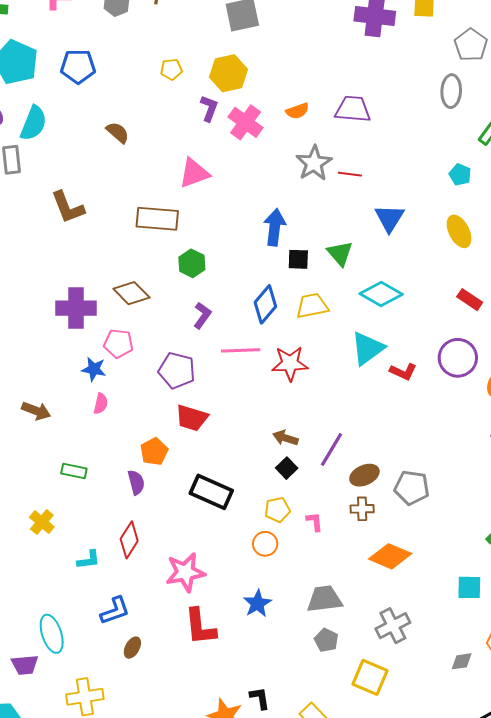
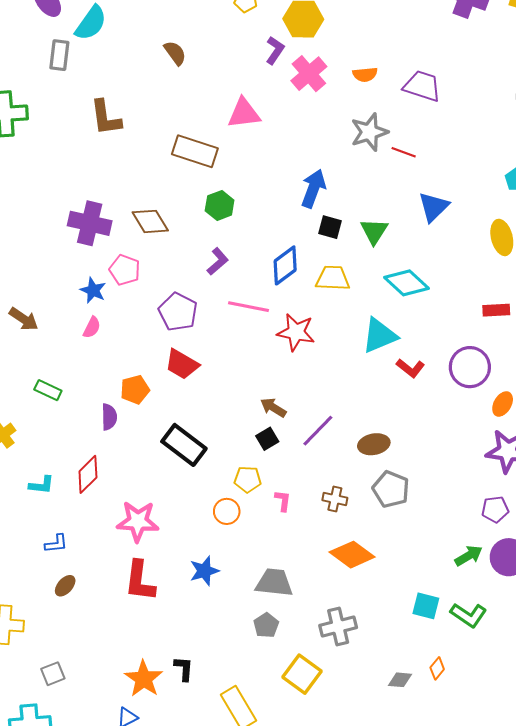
red rectangle: (470, 300) -> (496, 310), turned -50
brown ellipse: (364, 475) -> (374, 444), moved
blue L-shape: (115, 611) -> (56, 544), size x0.7

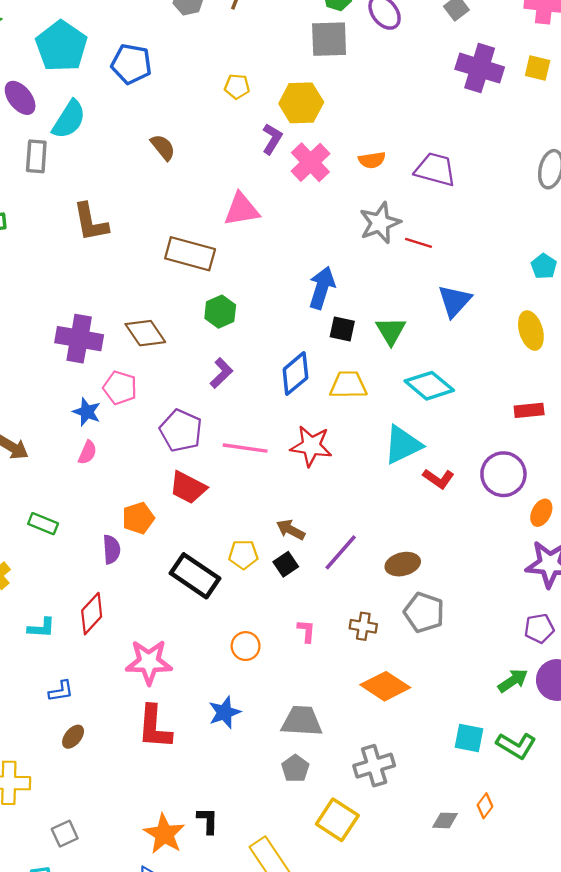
pink line: (248, 307) -> (245, 448), moved
yellow pentagon: (248, 479) -> (243, 555), moved

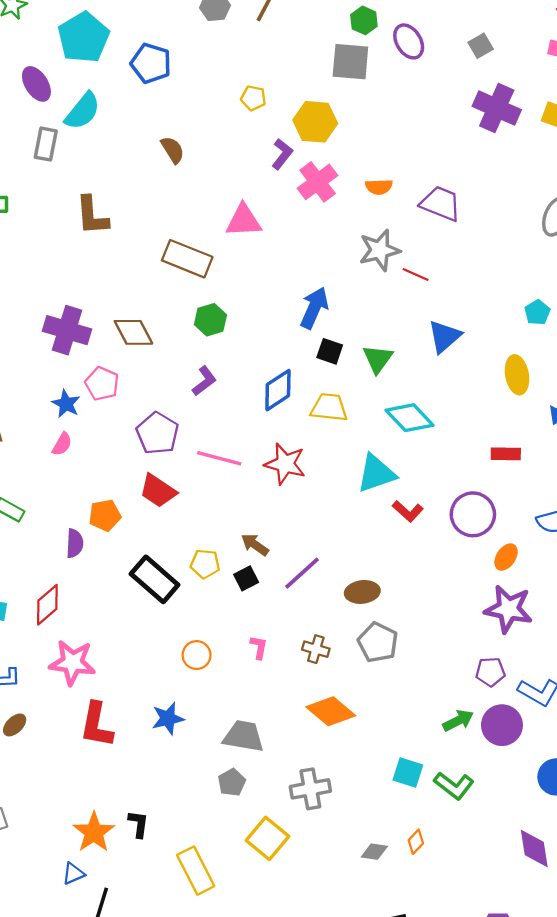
pink star: (149, 662) -> (72, 663), moved

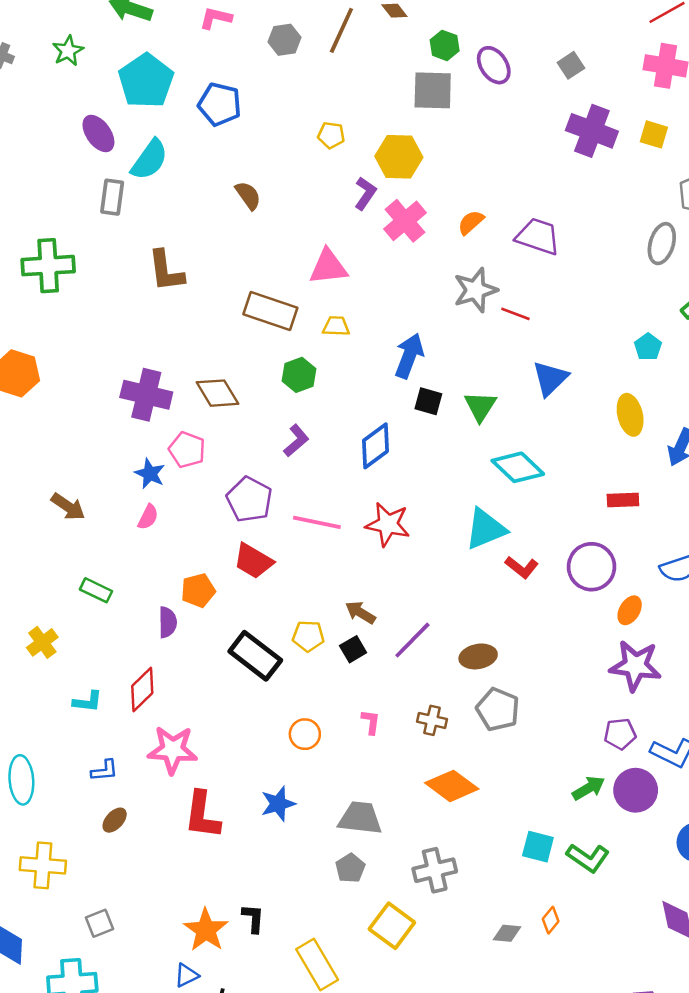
orange semicircle: (379, 187) -> (471, 222), turned 144
yellow trapezoid: (329, 407) -> (336, 326), moved, size x0.7

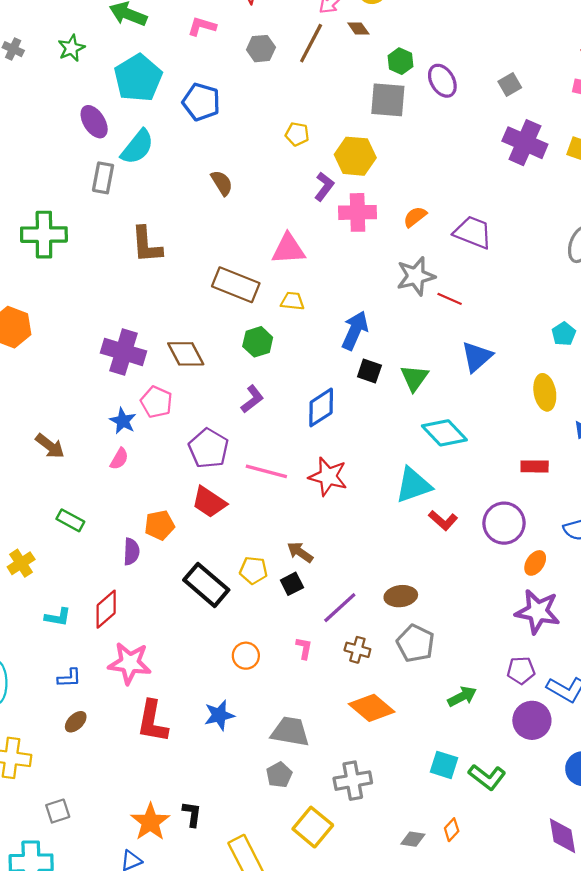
pink cross: (405, 221) -> (358, 212), turned 36
purple line: (412, 640) -> (340, 608), moved
green arrow: (588, 788) -> (462, 696), moved

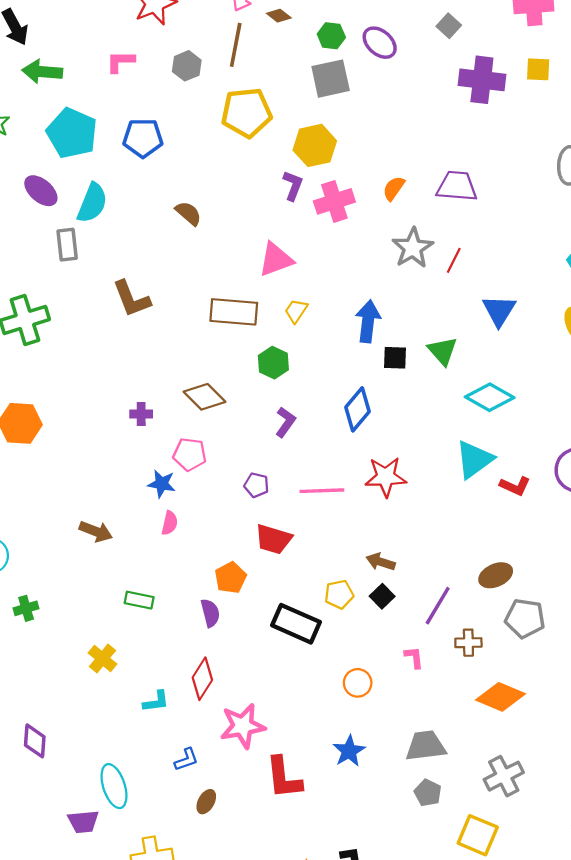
yellow pentagon: (297, 134) -> (247, 113), moved, size x2.0
red line: (450, 299) -> (454, 260), turned -70
yellow trapezoid: (292, 301) -> (296, 311), turned -45
purple cross: (124, 352) -> (141, 414), size x0.5
purple pentagon: (209, 448) -> (256, 485), size x0.6

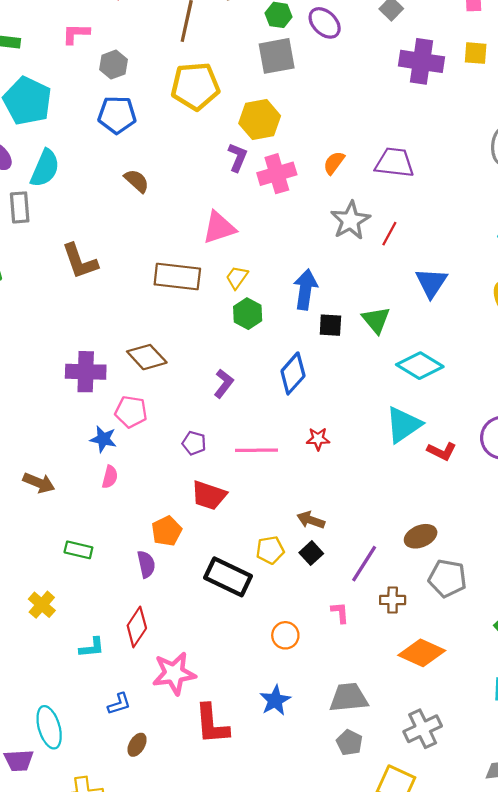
gray hexagon: (187, 66) -> (113, 65), moved
blue pentagon: (143, 138) -> (117, 115), moved
green hexagon: (273, 363) -> (248, 314), moved
purple cross: (141, 414) -> (86, 372), size x1.8
red star: (386, 477) -> (318, 439), size x0.6

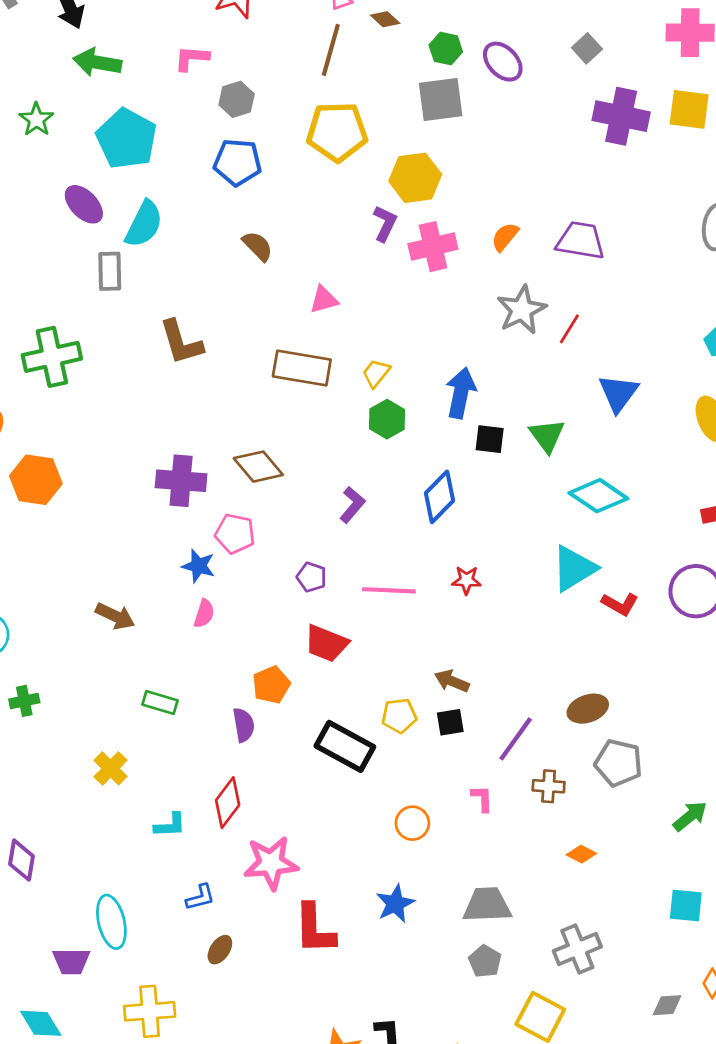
yellow square: (476, 53) -> (689, 109), size x1.4
pink triangle: (219, 228) -> (324, 300), moved, size x0.7
black square: (311, 553) -> (450, 722), turned 30
orange diamond: (422, 653) -> (581, 854), size x0.5

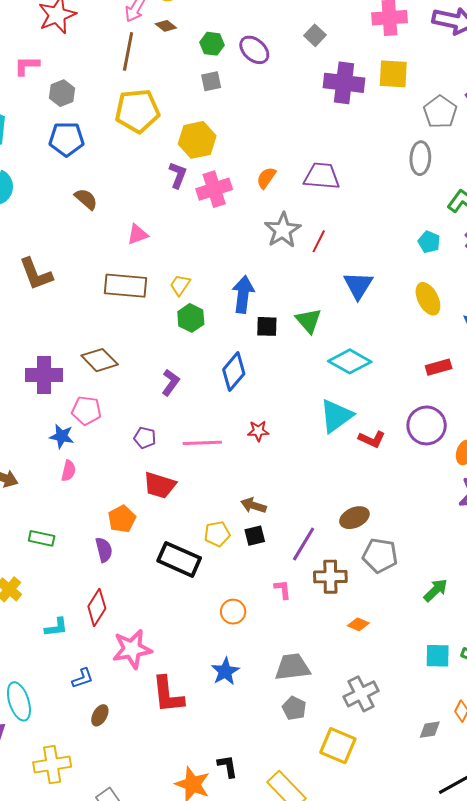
gray square: (441, 100) -> (211, 81), size x0.6
brown cross: (549, 786) -> (330, 577), size x1.4

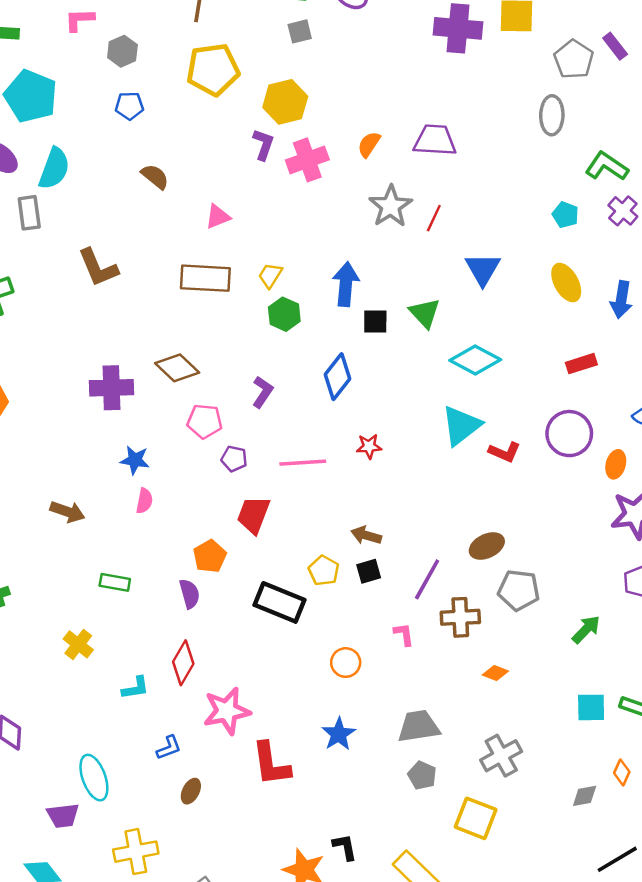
blue pentagon: (66, 139) -> (129, 106), size x0.7
pink pentagon: (86, 411) -> (205, 421), moved
red trapezoid: (160, 485) -> (253, 515), turned 96
yellow pentagon: (217, 534) -> (324, 571), turned -30

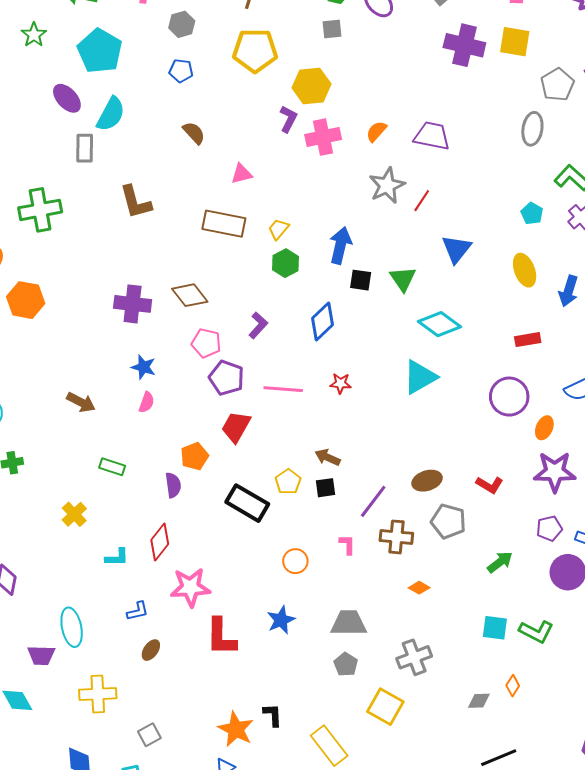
red L-shape: (505, 452) -> (490, 485), moved
purple pentagon: (234, 459) -> (226, 378), size x1.6

